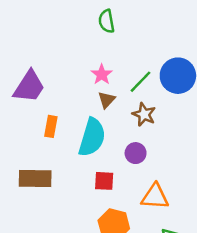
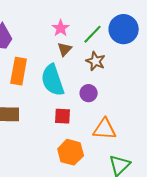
orange rectangle: (51, 126) -> (19, 71), size x1.5
cyan semicircle: (92, 137) -> (53, 80), turned 144

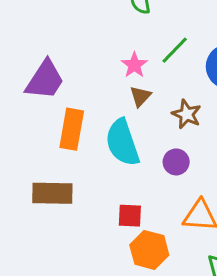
green line: (93, 34) -> (175, 50), moved
red square: (63, 116) -> (130, 216), moved

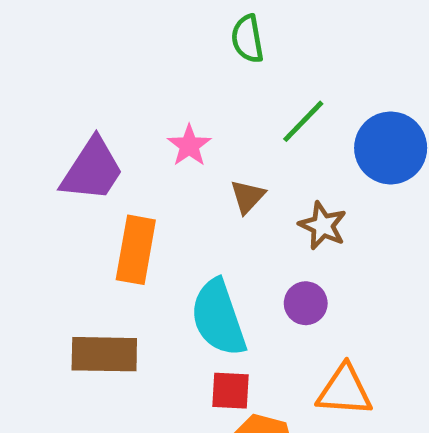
pink star: (134, 65) -> (189, 146), moved
cyan semicircle: (122, 143) -> (218, 318), moved

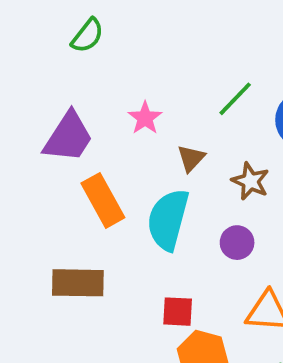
green semicircle: (247, 39) -> (88, 36), moved, turned -132
orange rectangle: (136, 250) -> (103, 200), turned -39
cyan semicircle: (218, 318) -> (168, 220), moved, turned 34

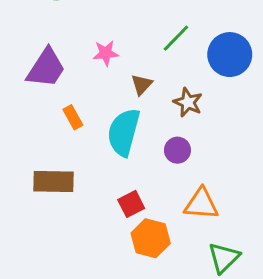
pink star: (145, 118) -> (106, 53), turned 30
orange rectangle: (103, 200) -> (73, 117), size x0.6
red square: (178, 312) -> (131, 204), turned -30

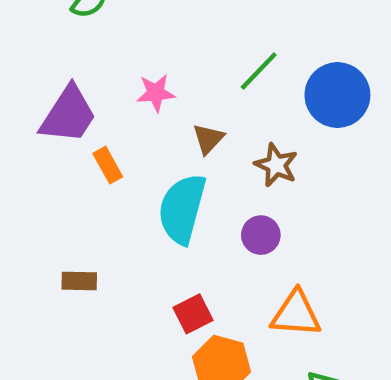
orange rectangle: (73, 117) -> (108, 165), moved
brown rectangle: (53, 182) -> (79, 281), size x0.6

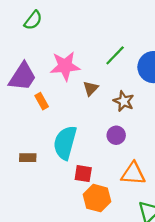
pink star: (156, 93) -> (65, 66), size x1.6
cyan semicircle: (182, 209) -> (65, 143), moved
red square: (193, 314) -> (83, 174), turned 36

